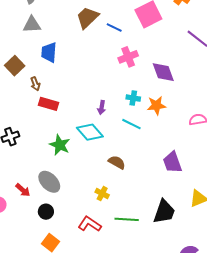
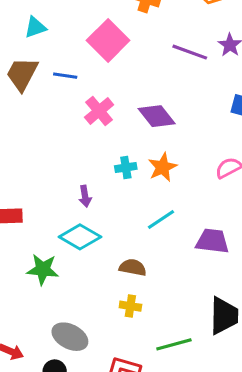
cyan line: (131, 124) -> (161, 220), moved, turned -42
purple trapezoid: (172, 162) -> (212, 241), turned 135
gray ellipse: (49, 182) -> (70, 337), moved
yellow cross: (102, 194) -> (130, 306), moved

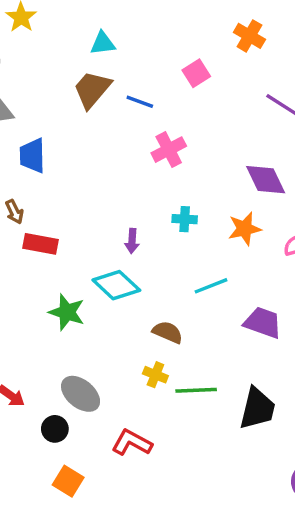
cyan triangle: (35, 27) -> (103, 43), moved
pink square: (108, 40) -> (196, 73), size x0.6
purple diamond: (157, 116) -> (266, 180), moved
orange star: (163, 167) -> (245, 229), moved
green line: (174, 344) -> (196, 390), moved

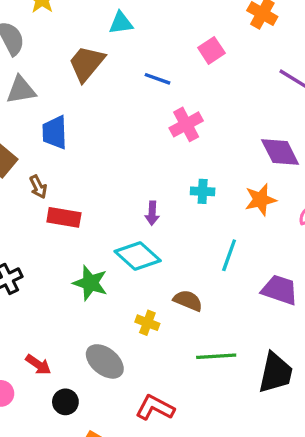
brown trapezoid: (92, 89) -> (87, 64), moved
cyan line: (211, 286) -> (229, 255), turned -48
yellow cross: (155, 375) -> (147, 323), moved
black circle: (55, 429) -> (65, 402), moved

